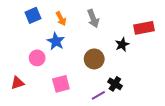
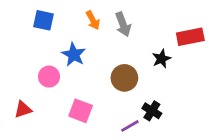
blue square: (33, 15) -> (44, 20), turned 35
orange arrow: (61, 19) -> (93, 20), moved
pink square: (61, 84) -> (81, 111), turned 36

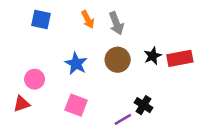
red rectangle: (190, 37) -> (180, 58), moved
blue star: (74, 55) -> (76, 64), moved
pink circle: (49, 77) -> (35, 79), moved
brown circle: (124, 78) -> (118, 60), moved

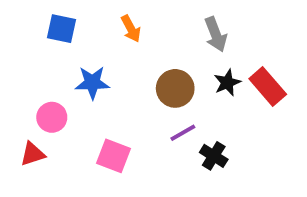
gray arrow: (116, 23) -> (216, 34), moved
red rectangle: (180, 58) -> (268, 86), turned 60
blue star: (76, 64) -> (92, 83), moved, turned -30
purple line: (123, 119) -> (183, 133), moved

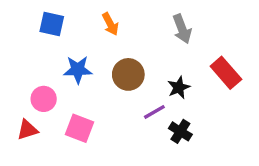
black star: (227, 83) -> (179, 87), moved
brown circle: (175, 88) -> (128, 74), moved
pink square: (114, 156) -> (79, 128), moved

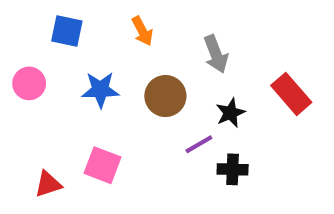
gray arrow: (182, 29) -> (216, 54), moved
pink circle: (44, 99) -> (29, 83), moved
red triangle: (27, 130) -> (48, 184), moved
black cross: (180, 131) -> (233, 169), turned -30

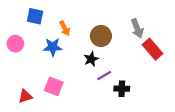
orange arrow: (142, 31) -> (65, 28), moved
gray arrow: (216, 54) -> (137, 28), moved
brown circle: (165, 96) -> (101, 36), moved
black star: (230, 113) -> (91, 59), moved

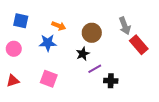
blue square: (35, 16) -> (21, 21), moved
orange arrow: (65, 28) -> (59, 26), turned -40
pink circle: (15, 44) -> (14, 49), moved
red triangle: (25, 96) -> (13, 81), moved

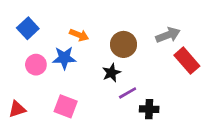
blue square: (21, 21) -> (28, 28), turned 35
gray arrow: (125, 26) -> (168, 35), turned -90
pink circle: (14, 49) -> (36, 65), moved

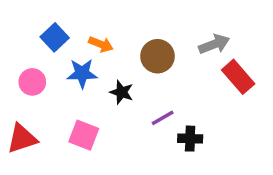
blue square: (28, 28) -> (55, 37), moved
pink circle: (36, 65) -> (32, 82), moved
black star: (111, 73) -> (121, 92), moved, turned -30
red triangle: (17, 109) -> (22, 139), size x1.4

